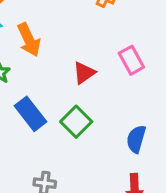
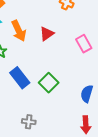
red triangle: (84, 73) -> (47, 34), moved

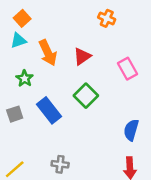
green square: (49, 83) -> (86, 96), moved

